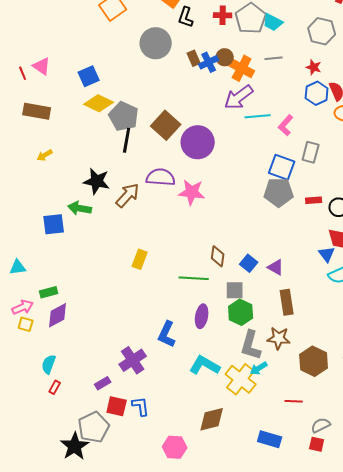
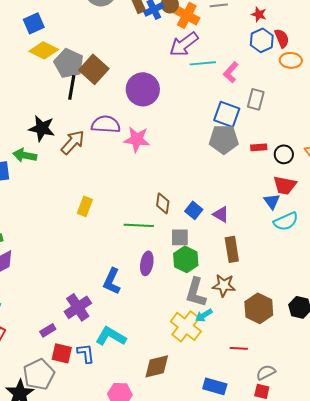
brown square: (166, 125) -> (94, 69), moved
cyan L-shape: (205, 365) -> (111, 336), moved

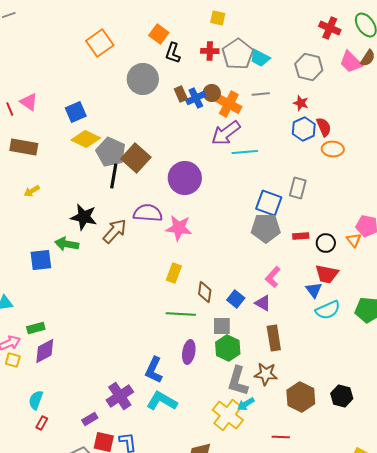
pink L-shape: (231, 72) -> (273, 277), moved
yellow rectangle: (85, 206) -> (174, 273), moved
cyan L-shape: (111, 336) -> (162, 401), moved

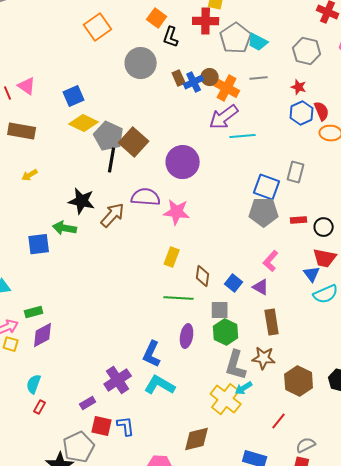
red cross: (210, 51) -> (206, 21), moved, size x1.4
red line: (281, 437) -> (279, 421), turned -54

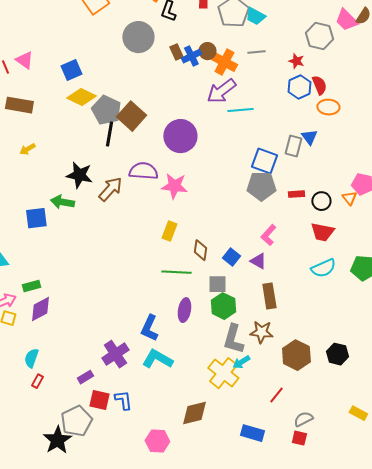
gray hexagon: (307, 51) -> (319, 36), moved
blue triangle: (312, 274) -> (309, 137), moved

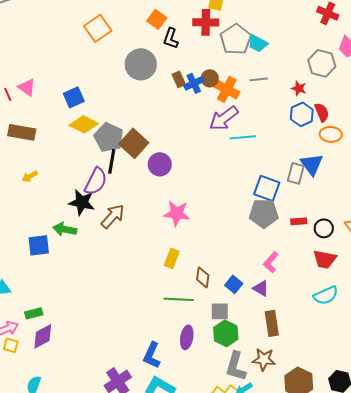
purple circle: (180, 136) -> (160, 164), moved, size x0.7
blue triangle: (309, 137) -> (312, 164), size x1.4
purple semicircle: (143, 171) -> (96, 181), moved, turned 112

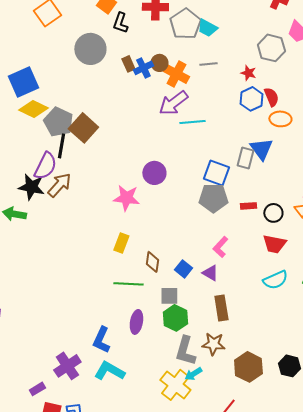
blue square: (74, 97) -> (23, 82), size x1.4
purple circle: (160, 164) -> (154, 173), moved
brown arrow: (113, 216) -> (59, 185), moved

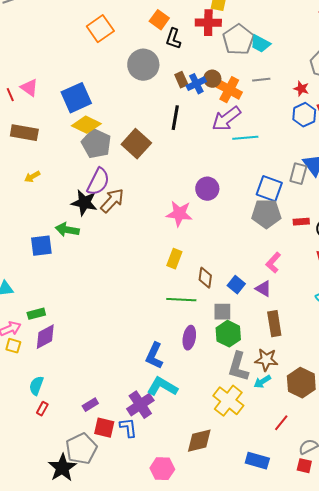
gray pentagon: (58, 122) -> (96, 144), moved
black line: (61, 146) -> (175, 118), moved
purple cross: (67, 366) -> (140, 405), moved
cyan arrow: (193, 374) -> (262, 382), moved

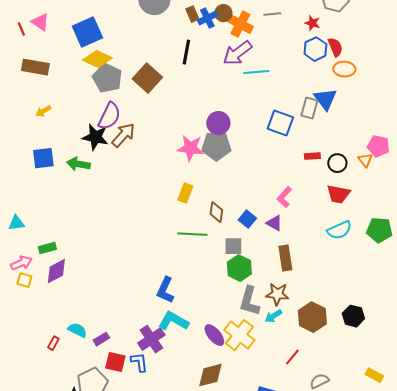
gray pentagon: (266, 214) -> (216, 146), moved
blue square: (41, 246) -> (43, 158), moved
purple ellipse: (189, 338) -> (214, 335), moved, turned -50
cyan semicircle: (36, 386) -> (77, 330), moved, turned 96

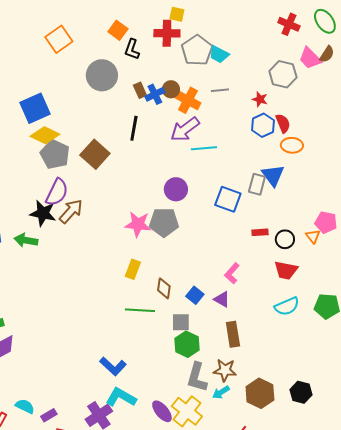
purple circle: (218, 123) -> (176, 189), moved
blue L-shape: (165, 290) -> (113, 366), turned -72

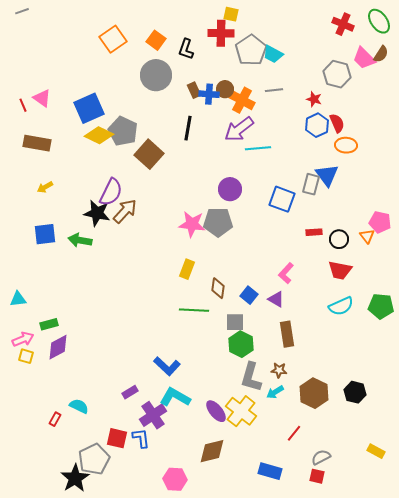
orange square: (118, 30) -> (156, 40), moved
blue cross: (155, 94) -> (209, 94), turned 30
gray pentagon: (55, 154) -> (123, 131), moved
brown star: (225, 370) -> (279, 370), size x0.7
purple rectangle: (49, 415) -> (130, 392), moved

